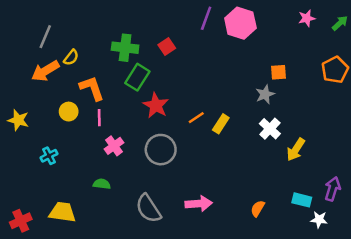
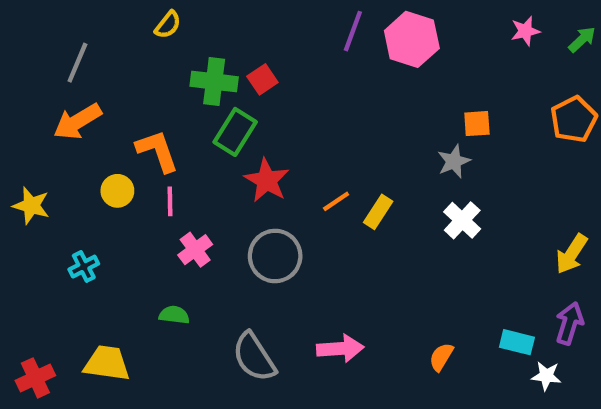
red square: (167, 46) -> (262, 79), moved
yellow semicircle: (71, 58) -> (168, 25), moved
yellow arrow: (296, 150) -> (572, 254), moved

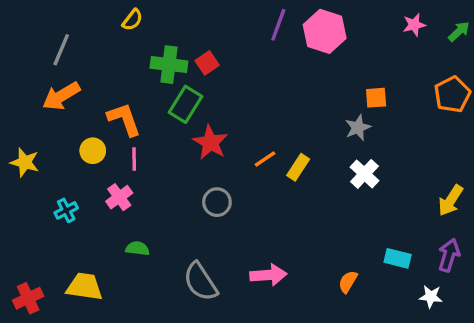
pink cross: (195, 250) -> (119, 197), moved
gray circle: (275, 256) -> (217, 202), size x0.7
cyan rectangle: (517, 342) -> (398, 258), moved

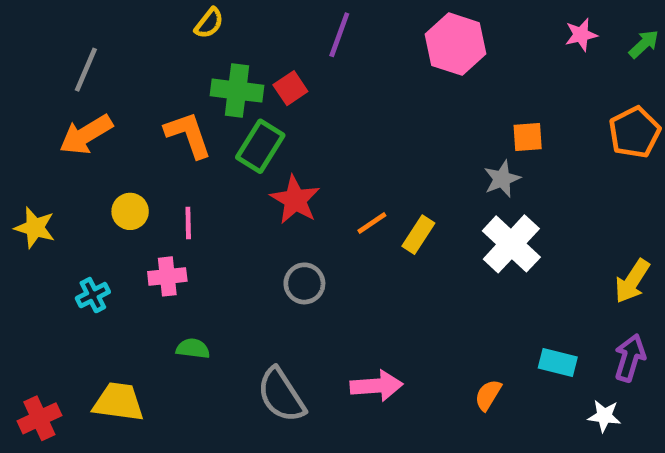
yellow semicircle: (132, 20) -> (209, 23), moved
purple line: (278, 25) -> (339, 35), moved
orange L-shape: (124, 119) -> (188, 135), moved
white cross: (364, 174) -> (511, 244), size x1.4
pink cross: (119, 197) -> (167, 276), turned 30

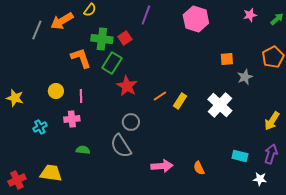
orange arrow: (86, 135) -> (62, 21), moved
gray star: (502, 179) -> (245, 77), moved
gray semicircle: (281, 395) -> (121, 146), moved
orange semicircle: (488, 395) -> (199, 168), moved, turned -56

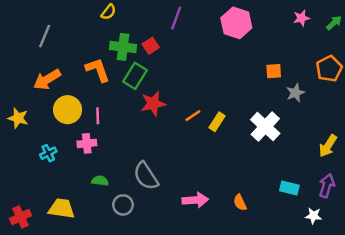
orange arrow: (62, 21) -> (47, 80), moved
red star: (127, 86) -> (153, 104), turned 30
yellow circle: (56, 91) -> (68, 110), size x1.5
gray circle: (131, 122) -> (123, 205), moved

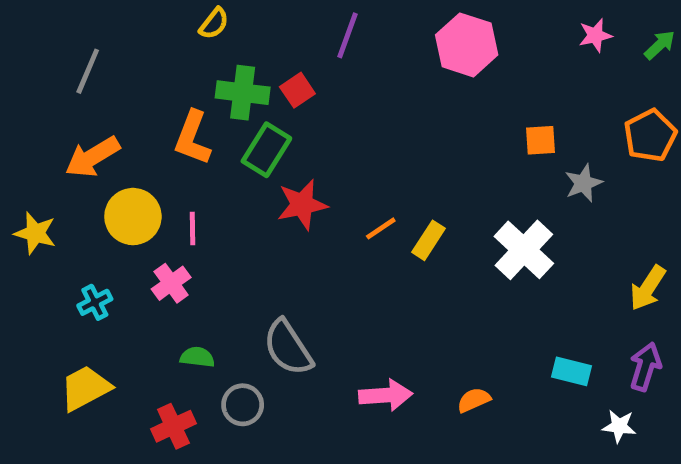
orange L-shape: (98, 70) -> (193, 138), turned -140
pink cross: (87, 143) -> (171, 283), turned -30
orange semicircle: (240, 202) -> (474, 400), turned 91
yellow trapezoid: (61, 209) -> (85, 388), moved, turned -36
red cross: (20, 217) -> (173, 426), moved

